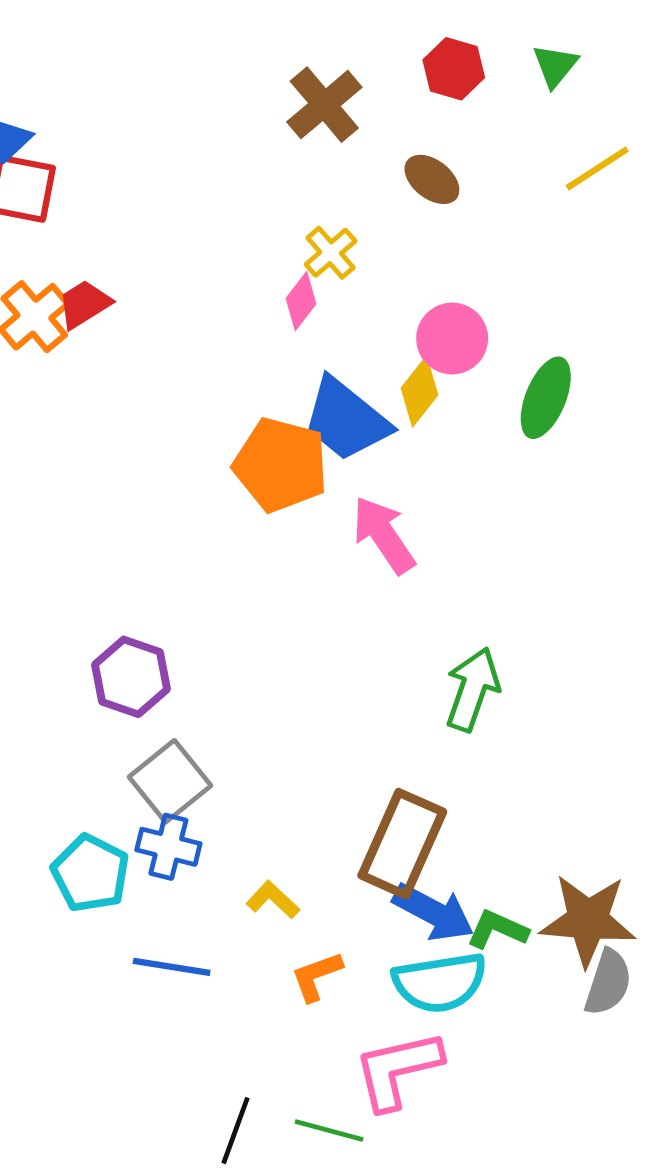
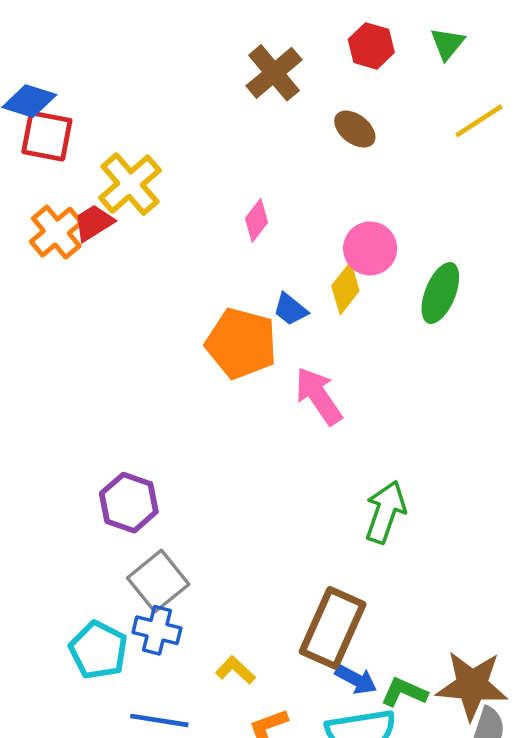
yellow cross: (331, 253) -> (130, 184), moved, size x1.6
blue trapezoid: (346, 420) -> (290, 309), size x0.5
blue arrow: (433, 912) -> (356, 679), size x0.7

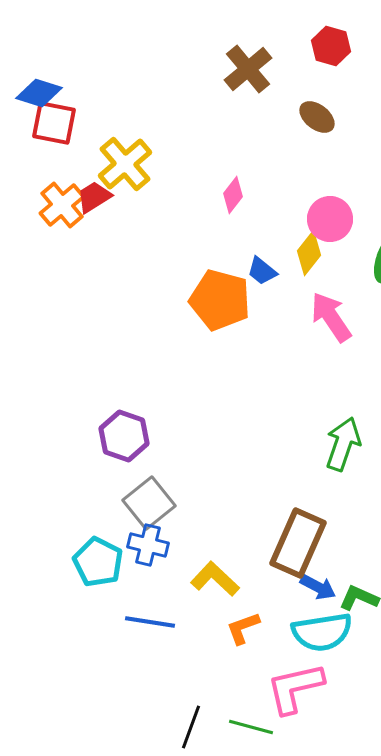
pink arrow: (319, 396) -> (331, 317), moved
yellow L-shape: (235, 670) -> (215, 579), size x1.4

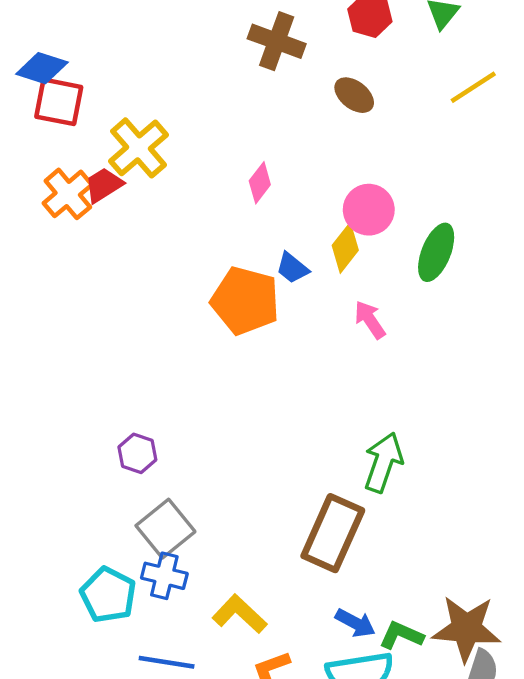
brown cross: (248, 69) -> (277, 41), turned -30
pink arrow: (331, 317) -> (370, 320), size x0.7
purple hexagon: (124, 436) -> (137, 453), size x0.7
brown rectangle: (298, 543) -> (333, 533), moved

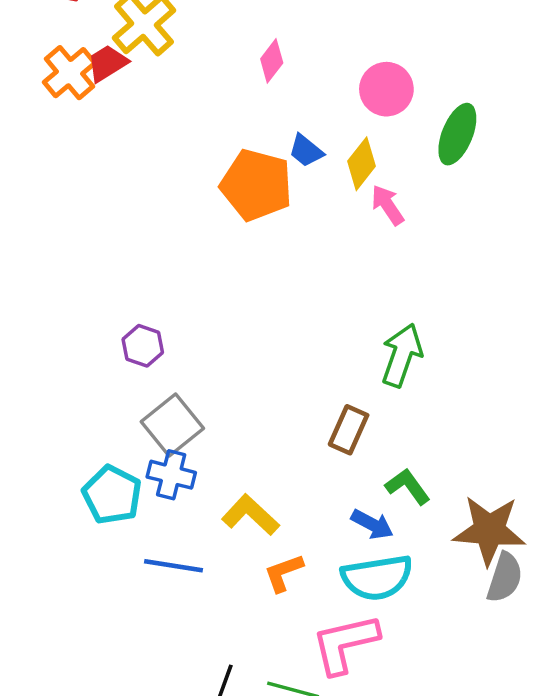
yellow diamond: (345, 248) -> (362, 164), moved
brown rectangle: (333, 533) -> (349, 430), size x0.6
green L-shape: (401, 635) -> (408, 486), moved, turned 30

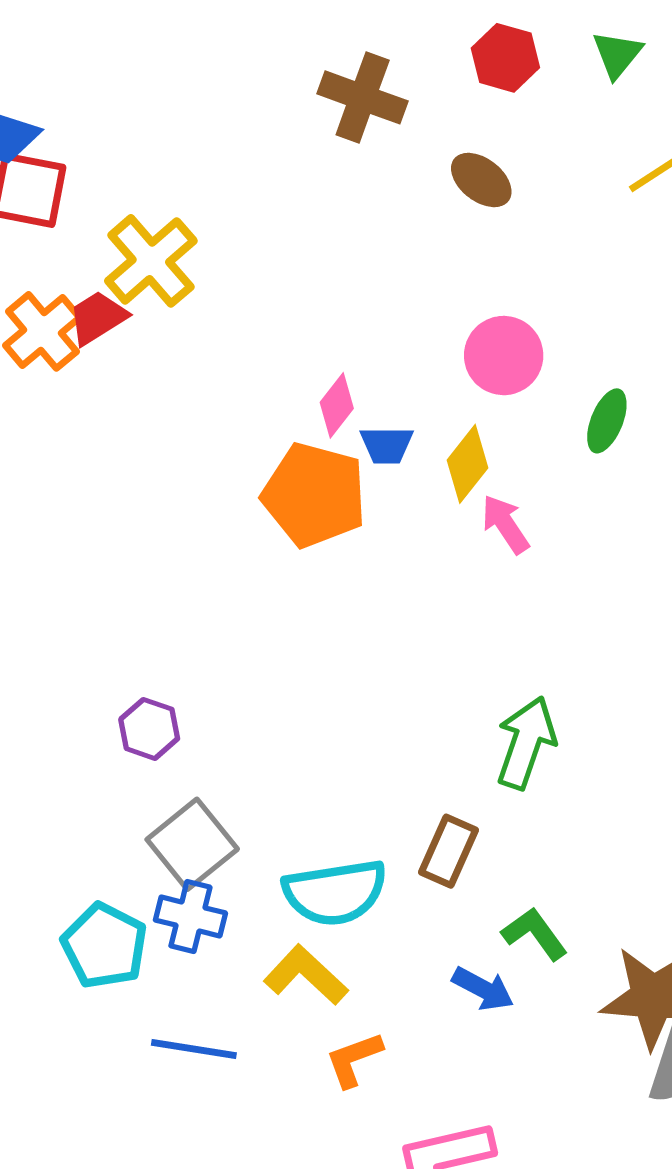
pink diamond: (272, 61) -> (337, 405), moved
green ellipse: (457, 134) -> (607, 421), size x0.7
blue trapezoid: (306, 151) -> (387, 445), turned -39
cyan semicircle: (377, 578) -> (335, 892), moved

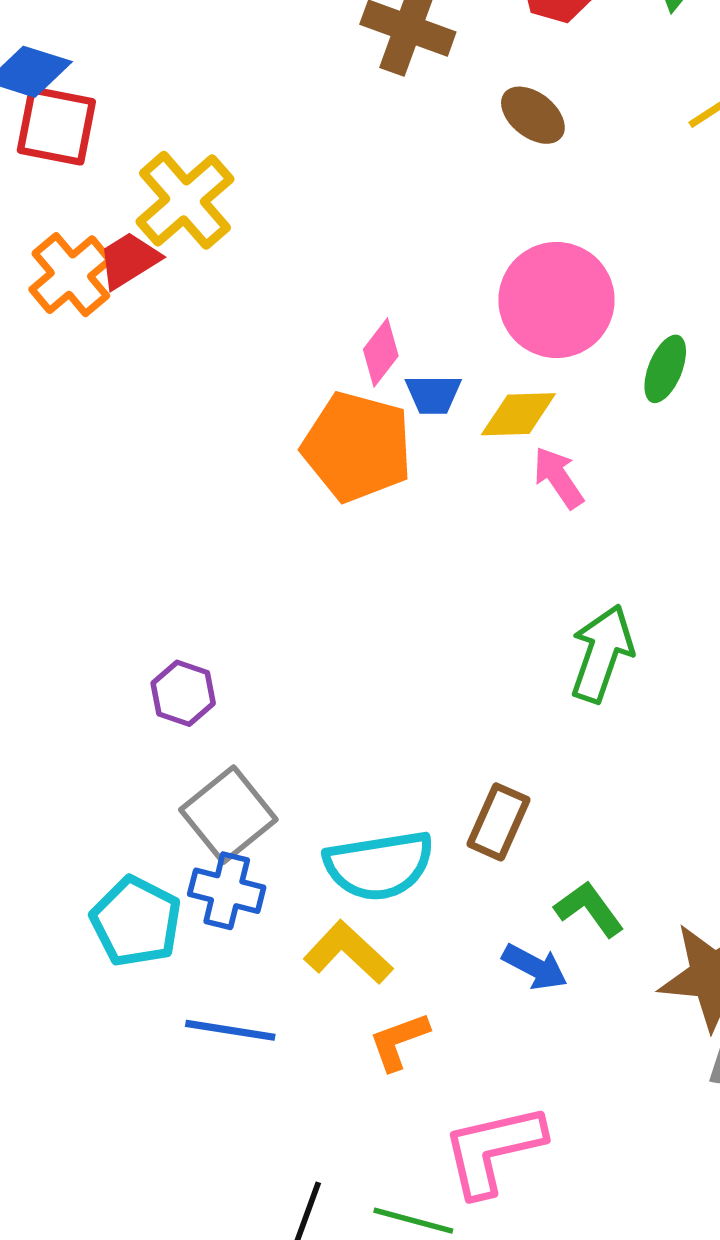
pink circle: (504, 356) -> (556, 300), size x1.4
yellow diamond: (468, 464) -> (518, 414), turned 50
green arrow: (526, 743) -> (602, 653), moved

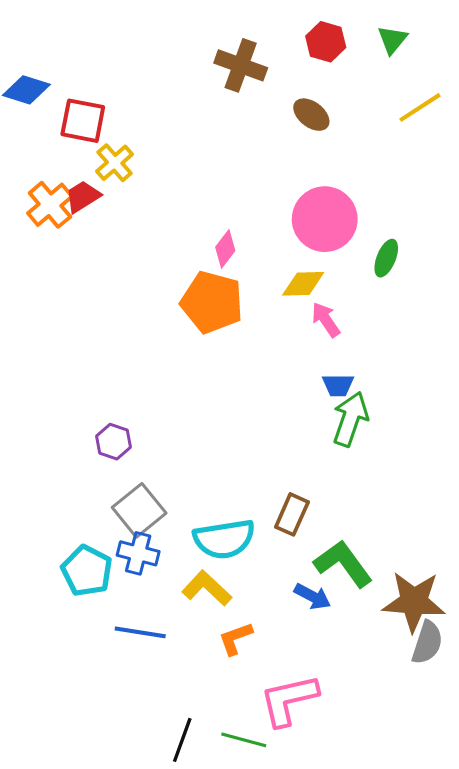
red square: (56, 126) -> (83, 121), moved
yellow cross: (185, 200) -> (115, 163), size x0.7
blue trapezoid: (433, 394) -> (338, 385), moved
green L-shape: (589, 909) -> (343, 564), size x1.5

